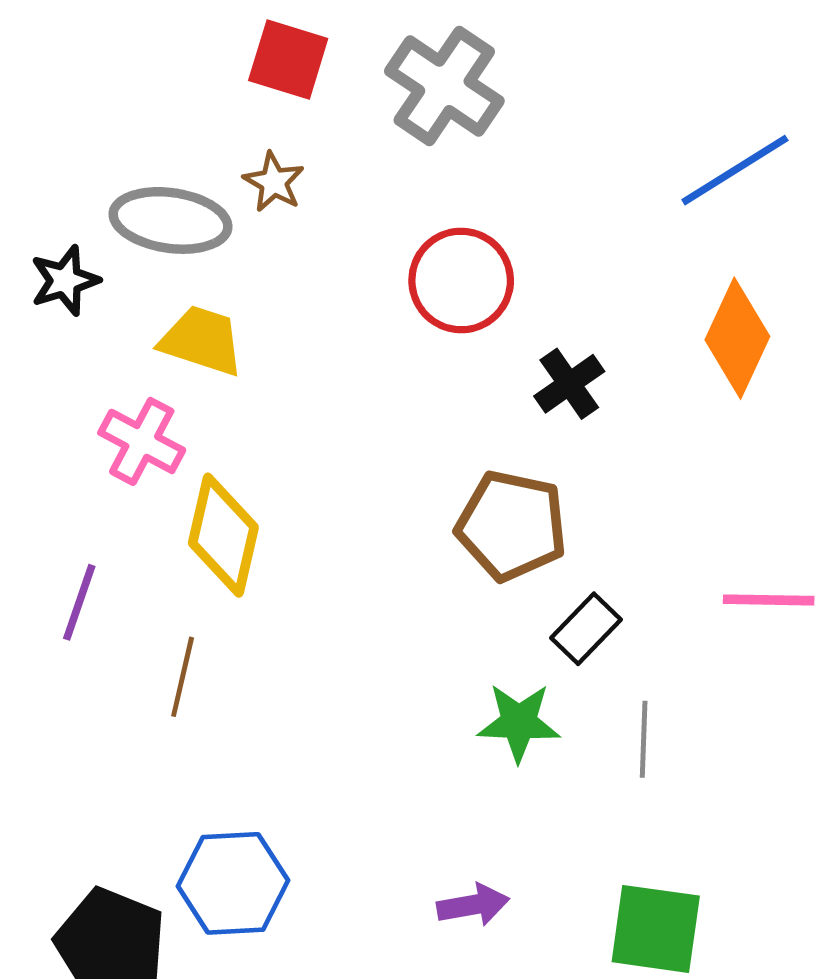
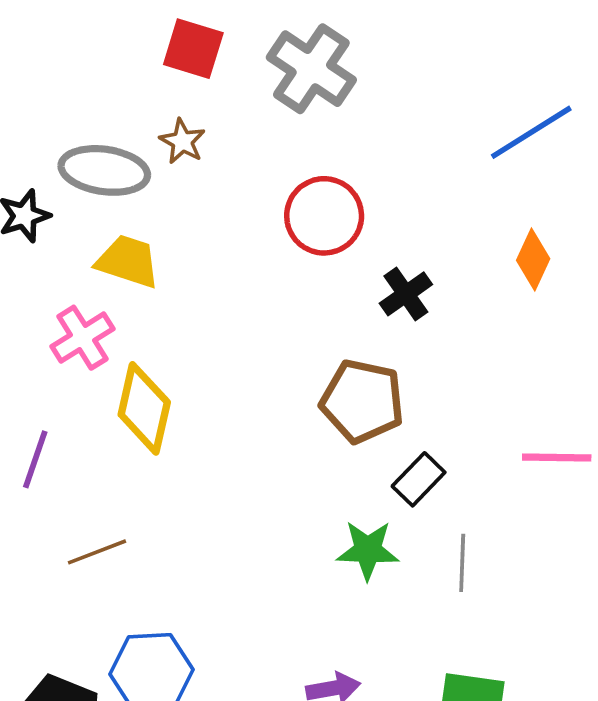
orange diamond: (737, 338) -> (533, 259), size x0.7
pink cross: (142, 441) -> (82, 338), turned 30
brown line: (183, 677) -> (97, 552), moved, turned 56

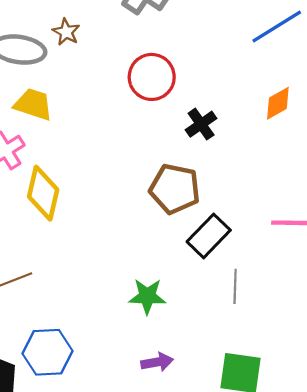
orange diamond: (533, 259) -> (278, 103), turned 36
black rectangle: (419, 479) -> (209, 236), size x1.4
green star: (368, 550) -> (147, 296), moved

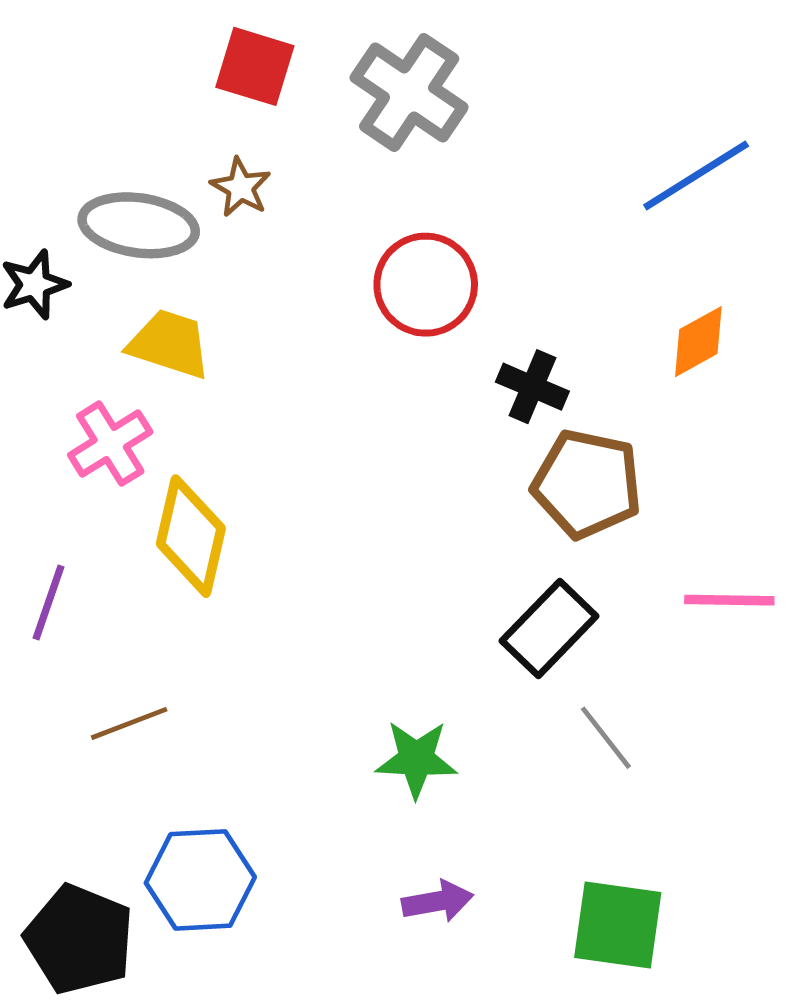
black cross: (201, 124) -> (532, 387), turned -32
brown pentagon: (175, 189) -> (587, 484), moved
gray line: (235, 286) -> (606, 738), turned -40

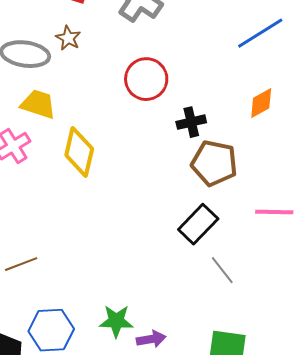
black cross: (532, 387) -> (191, 122), turned -36
yellow diamond: (191, 536) -> (79, 152), moved
green star: (416, 759) -> (116, 321), moved

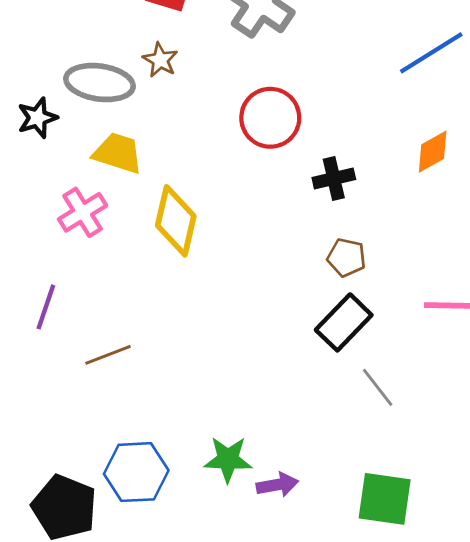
brown pentagon: (214, 163) -> (347, 258), moved, size x0.6
brown line: (21, 264) -> (108, 355), moved

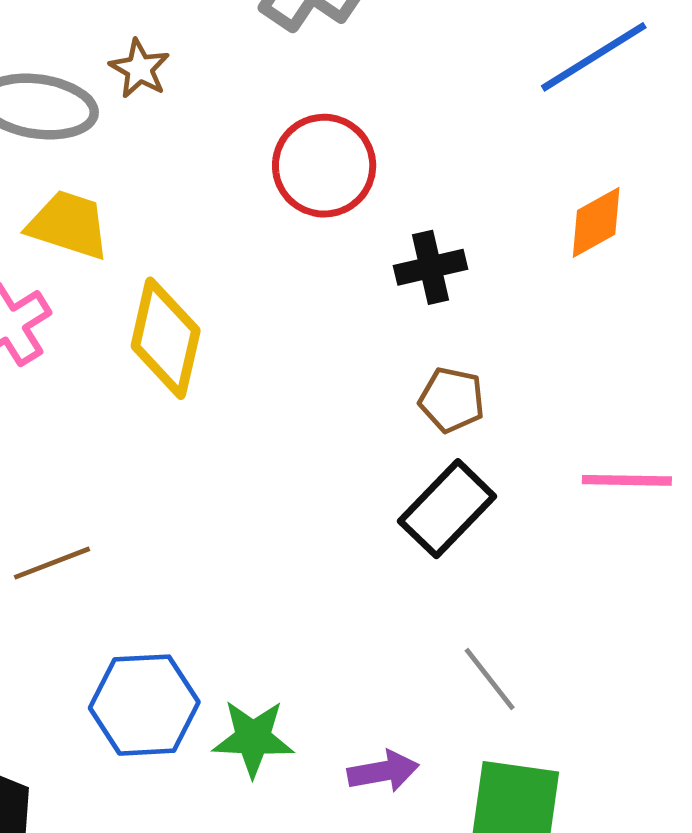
gray line: (378, 387) -> (490, 679), moved
blue hexagon: (136, 472) -> (144, 705), moved
purple arrow: (277, 485) -> (383, 771), moved

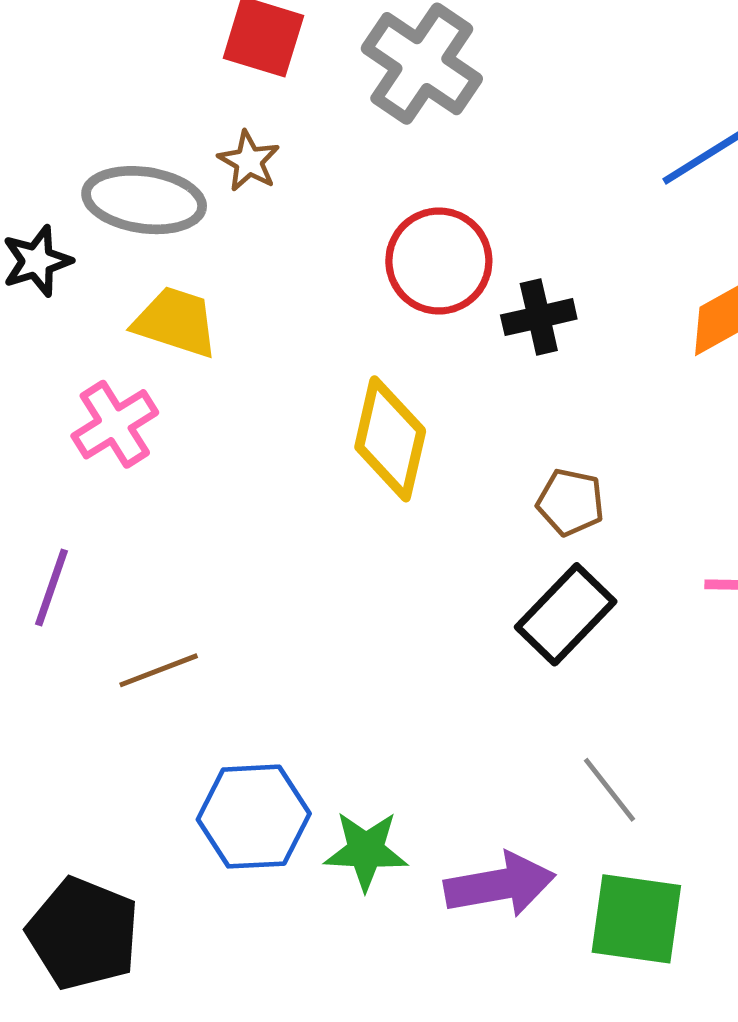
black cross: (431, 267) -> (539, 317), moved
yellow diamond: (166, 338) -> (390, 439), moved
purple arrow: (383, 771) -> (500, 885), size x1.5

